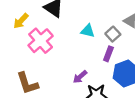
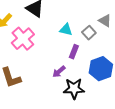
purple rectangle: (108, 54) -> (74, 52), moved

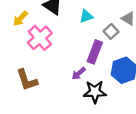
cyan triangle: (66, 30) -> (86, 16), moved, turned -32
purple rectangle: (74, 52) -> (95, 52), size x1.5

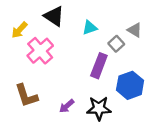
purple arrow: (79, 73) -> (67, 106), moved

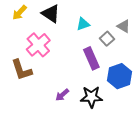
yellow arrow: (19, 30) -> (20, 13), moved
purple rectangle: (99, 66) -> (91, 58), turned -45
brown L-shape: (26, 96) -> (22, 70), moved

